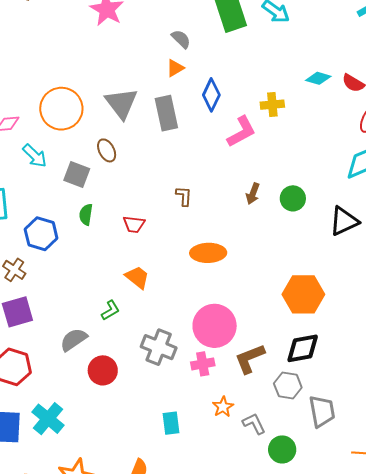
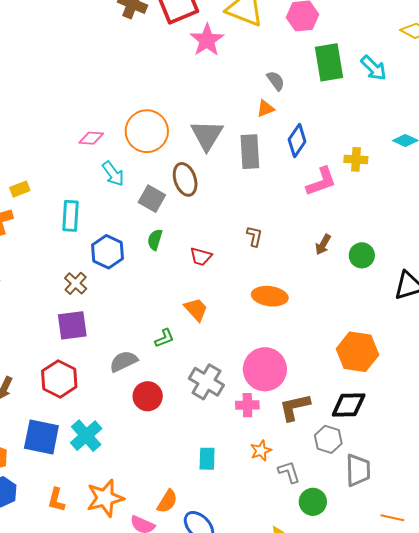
brown ellipse: (107, 150) -> (185, 179), size x1.4

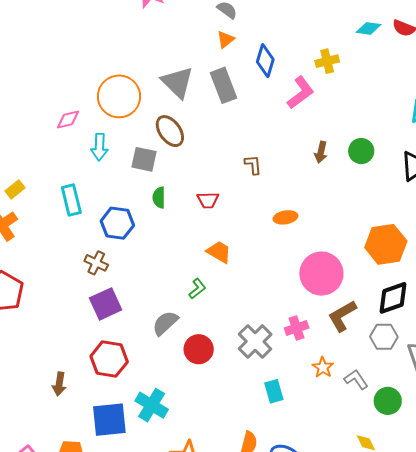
cyan arrow: (113, 174) -> (100, 147), turned 56
orange ellipse: (270, 296) -> (285, 217), size x0.7
pink circle: (265, 369) -> (321, 274), moved
gray cross: (206, 382) -> (255, 341), moved, turned 32

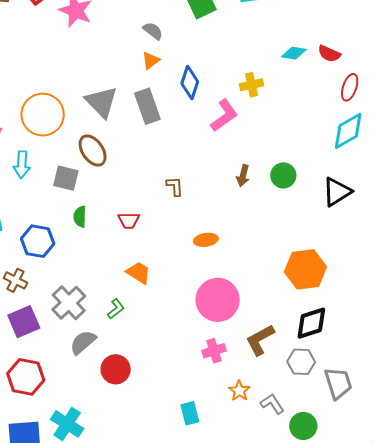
pink circle: (321, 274) -> (218, 300), moved
gray cross: (255, 341) -> (69, 303), moved

